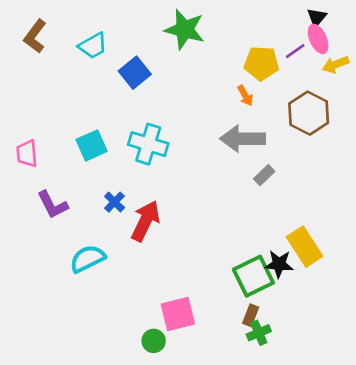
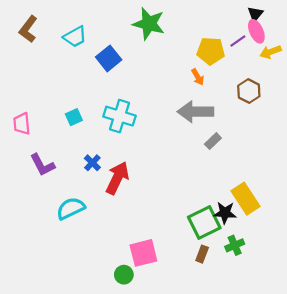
brown hexagon: (309, 113) -> (249, 91), size x0.7
cyan square: (92, 145) -> (74, 117), size x0.7
green cross: (259, 333) -> (235, 245), moved

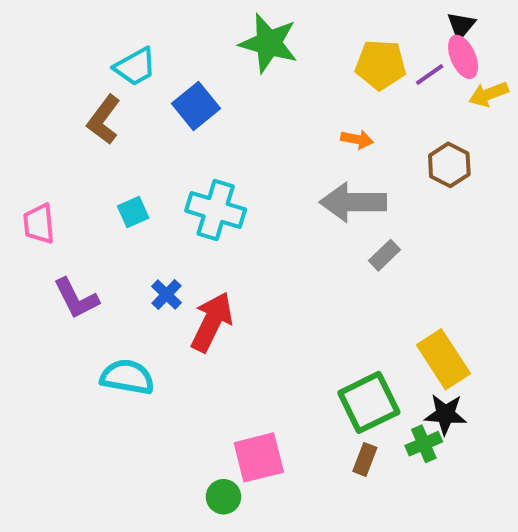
brown L-shape: (28, 29) -> (104, 120), moved
yellow pentagon: (211, 51) -> (381, 65), moved
orange arrow: (198, 77) -> (357, 139), turned -49
cyan semicircle: (71, 208) -> (127, 377), turned 36
black star: (225, 213) -> (445, 414), moved

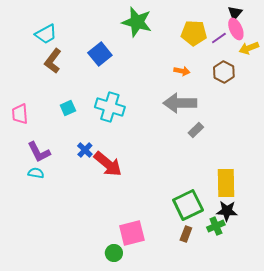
cyan trapezoid: (135, 67) -> (46, 34), moved
brown hexagon: (449, 165) -> (224, 72), moved
red arrow: (212, 322) -> (108, 164), turned 104
yellow rectangle: (443, 359) -> (226, 183), turned 32
cyan semicircle: (127, 377) -> (36, 173), moved, size x0.6

